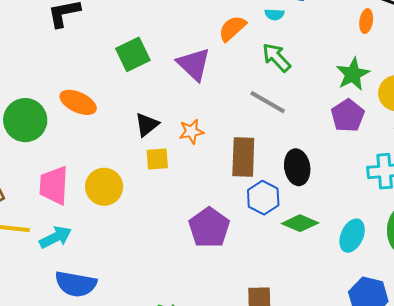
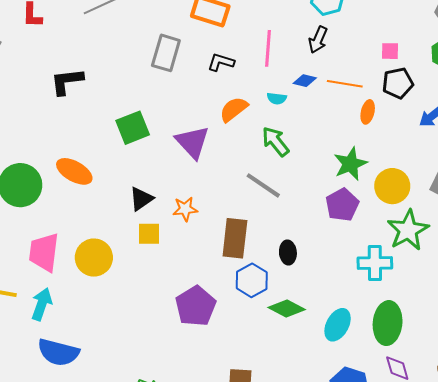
black ellipse: (297, 167) -> (288, 253), size x0.7
cyan arrow: (55, 237) -> (42, 304), turned -48

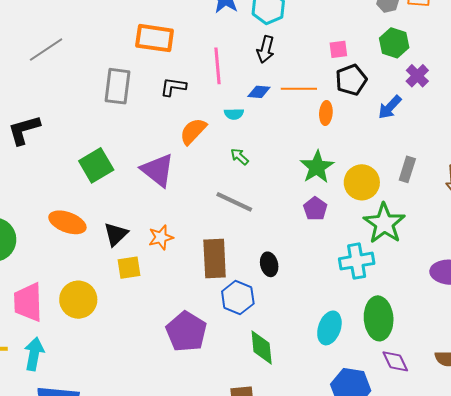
green arrow: (275, 141) -> (239, 157), size x0.6
orange ellipse: (74, 171) -> (67, 222), moved
purple pentagon: (342, 205) -> (315, 209), size x0.7
green diamond: (287, 309) -> (262, 347), moved, turned 66

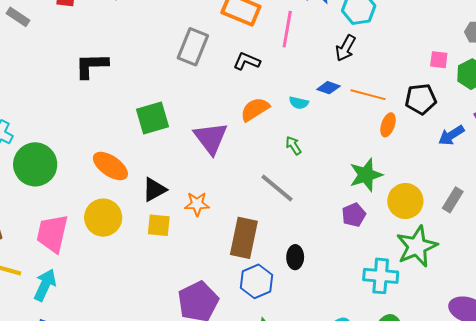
pink square: (338, 49) -> (439, 60), moved
pink line: (218, 66) -> (287, 29), moved
yellow circle: (78, 300) -> (103, 218), moved

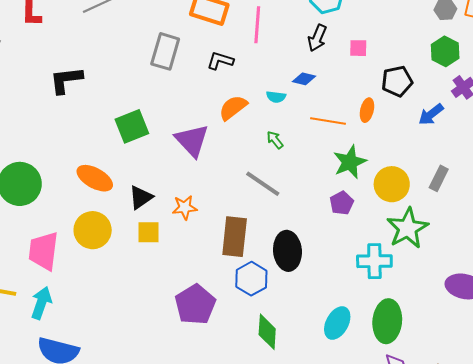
pink square: (439, 60) -> (358, 48), moved
orange line: (368, 95) -> (328, 121), moved
black ellipse: (295, 257) -> (287, 251), size x1.6

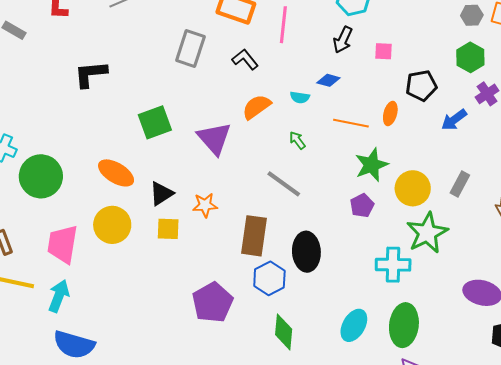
black L-shape: (220, 61) -> (245, 59), turned 32

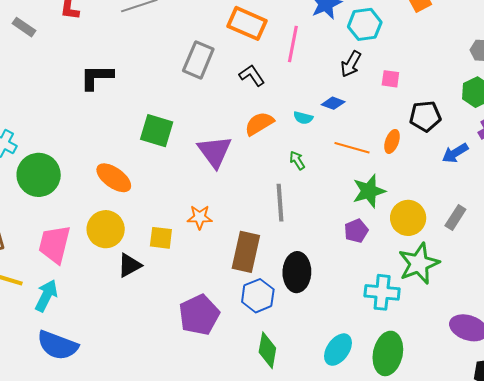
green square: (155, 122) -> (157, 131), turned 32
gray line: (284, 184) -> (280, 203), turned 45
black triangle: (161, 194) -> (130, 265), moved

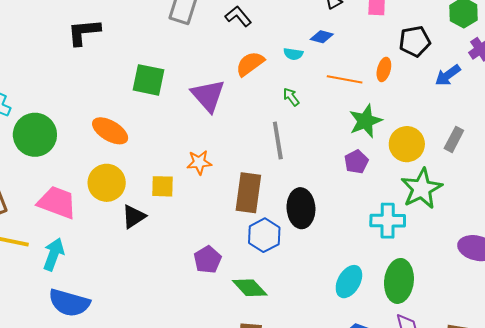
pink trapezoid: (54, 244) -> (57, 202), turned 102
purple pentagon: (199, 315) -> (208, 260), size x0.7
green diamond: (267, 350) -> (250, 288), moved, turned -48

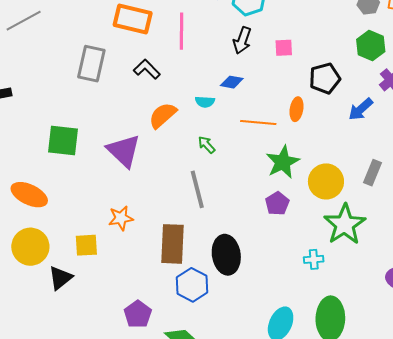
cyan cross: (388, 221) -> (314, 259), size x0.6

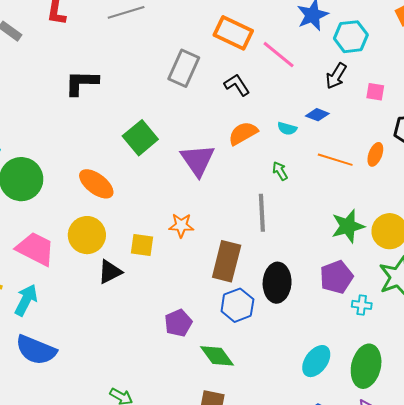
pink line: (182, 31) -> (279, 55), turned -63
green square: (63, 140) -> (140, 138), turned 32
green star: (283, 162) -> (348, 226), moved
purple pentagon: (277, 204) -> (336, 277), moved, size x1.4

